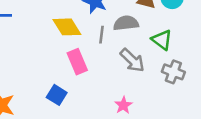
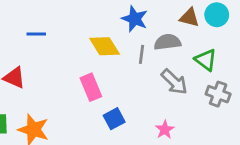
pink rectangle: (77, 62) -> (91, 87), moved
blue square: (57, 95) -> (114, 119), moved, turned 30

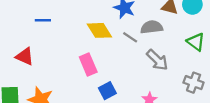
gray line: (141, 54) -> (130, 37), turned -63
green triangle: (206, 60) -> (196, 42), moved
gray cross: (218, 94) -> (194, 83), moved

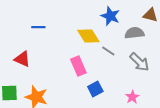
gray line: (130, 37) -> (108, 51), moved

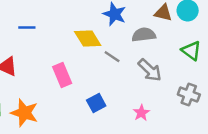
pink rectangle: (78, 66) -> (62, 75), moved

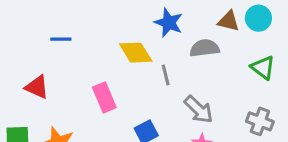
gray line: (112, 57) -> (166, 75), turned 42
gray arrow: (150, 70) -> (199, 109), moved

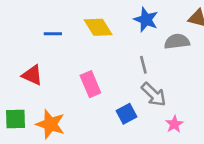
yellow diamond: (136, 53) -> (98, 27), moved
gray arrow: (199, 109) -> (154, 94), moved

